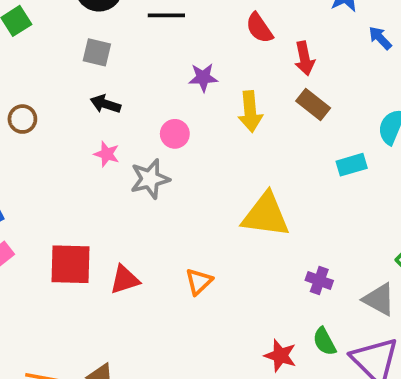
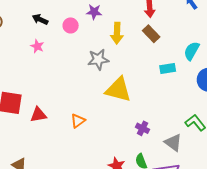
pink circle: (175, 134) -> (71, 25), moved
gray star: (150, 179) -> (98, 59), moved

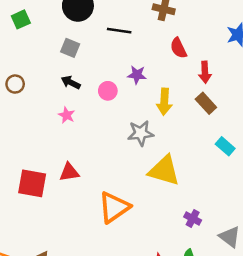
cyan rectangle: (168, 69) -> (225, 146), turned 49
red triangle: (38, 115) -> (69, 172), moved
orange triangle: (78, 121) -> (114, 207), size x1.8

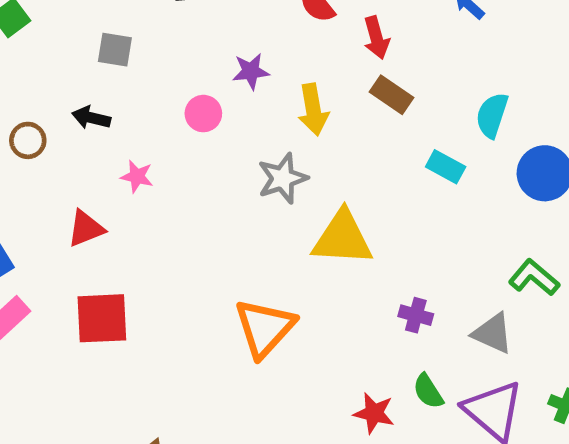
black arrow: (71, 82) -> (91, 118), moved
red triangle: (69, 172) -> (86, 228), moved

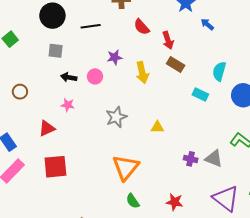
black arrow: (91, 118) -> (69, 77), moved
gray star: (283, 178) -> (116, 117), moved
yellow triangle: (342, 238) -> (157, 127), size x0.5
gray triangle: (493, 333) -> (214, 159), moved
green semicircle: (428, 391) -> (133, 201), moved

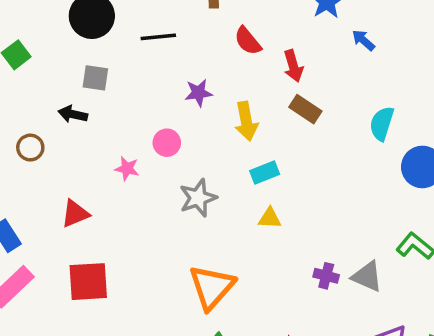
pink circle: (95, 76) -> (167, 143), moved
black arrow: (69, 77) -> (73, 114), moved
cyan rectangle: (200, 94) -> (265, 172), moved, turned -49
pink star: (68, 105) -> (127, 169), moved

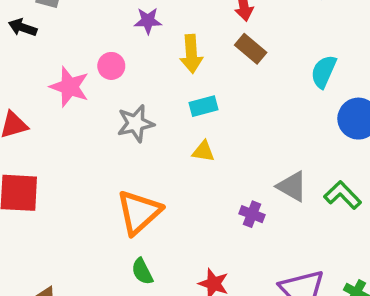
pink star: (127, 169) -> (69, 87), size x1.6
gray triangle: (367, 276) -> (292, 186), moved

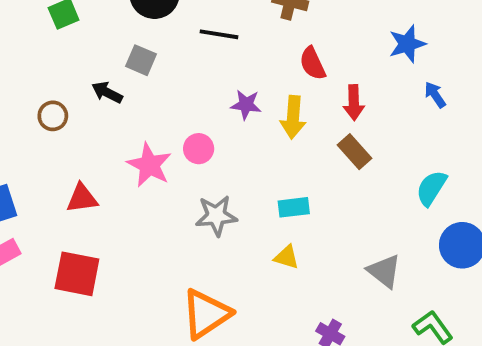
yellow arrow: (191, 54) -> (293, 117), moved
gray triangle: (292, 186) -> (384, 271), moved

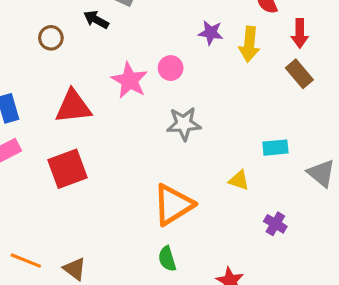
red triangle: (82, 198) -> (73, 107), size x1.4
cyan rectangle: (294, 207) -> (275, 148), moved
yellow triangle: (287, 257) -> (239, 180), moved
red square: (77, 274) -> (67, 169), turned -33

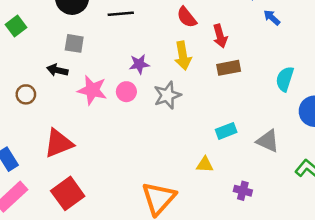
purple star: (211, 33) -> (139, 64), moved
brown rectangle: (299, 74) -> (229, 68), turned -45
pink star: (130, 80) -> (92, 90), moved
gray star: (184, 124) -> (167, 95), moved

